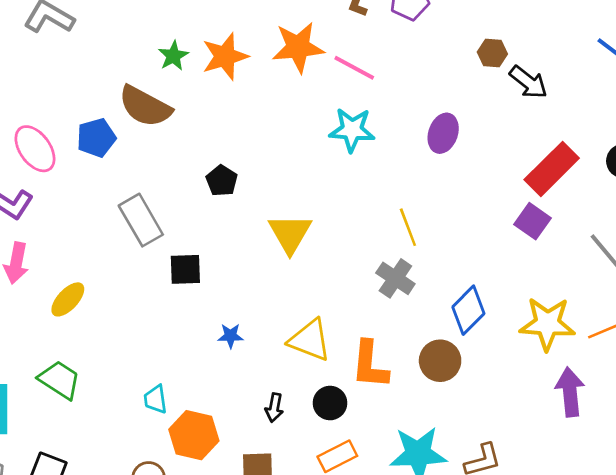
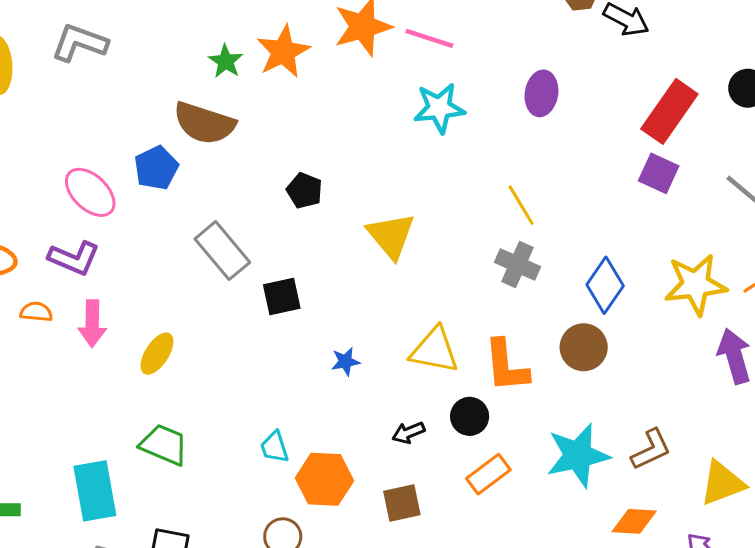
black arrow: (274, 408) -> (408, 433), turned 68

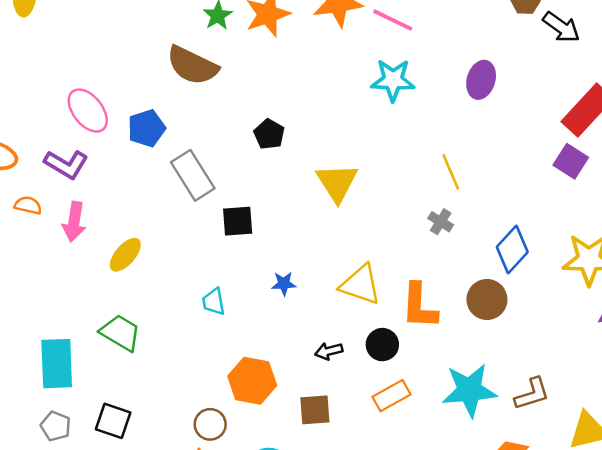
blue pentagon: (156, 168) -> (147, 128), moved
gray cross: (517, 265) -> (441, 222), size x0.7
cyan trapezoid: (275, 447) -> (214, 302), moved

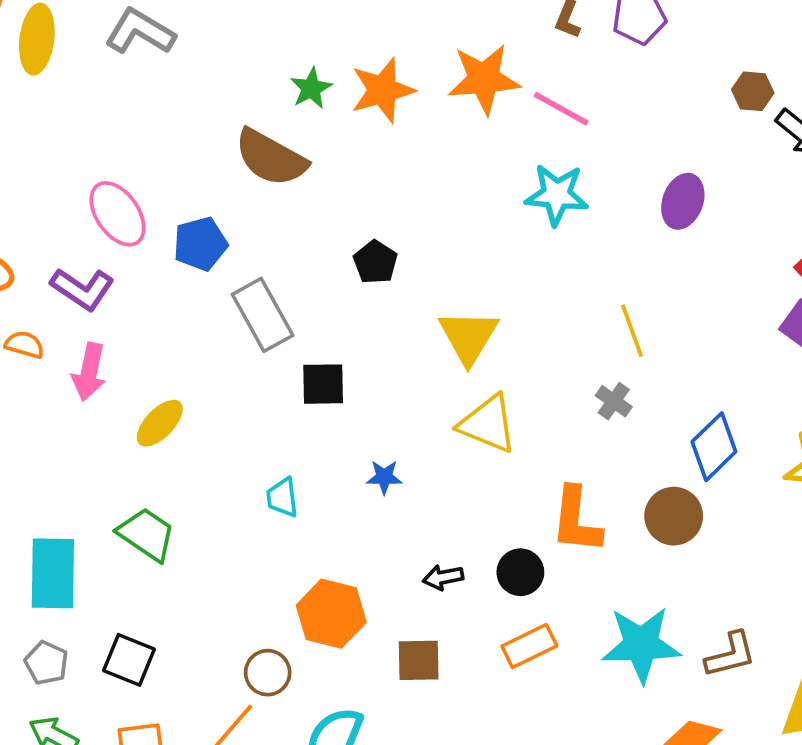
yellow triangle: (360, 285) -> (488, 424), moved

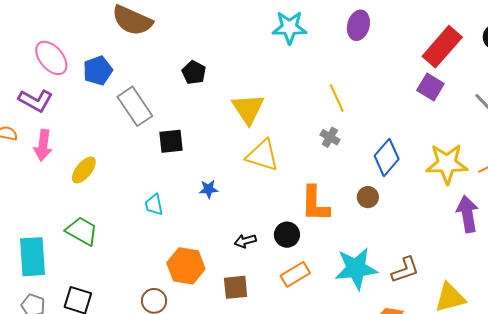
brown circle: (674, 516) -> (368, 197), size x0.7

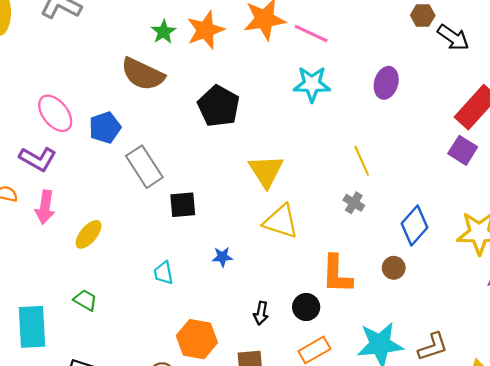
black pentagon: (194, 72) -> (219, 106), moved, size x1.6
green trapezoid: (82, 231) -> (85, 300), size x0.7
black arrow: (245, 241) -> (261, 313), turned -65

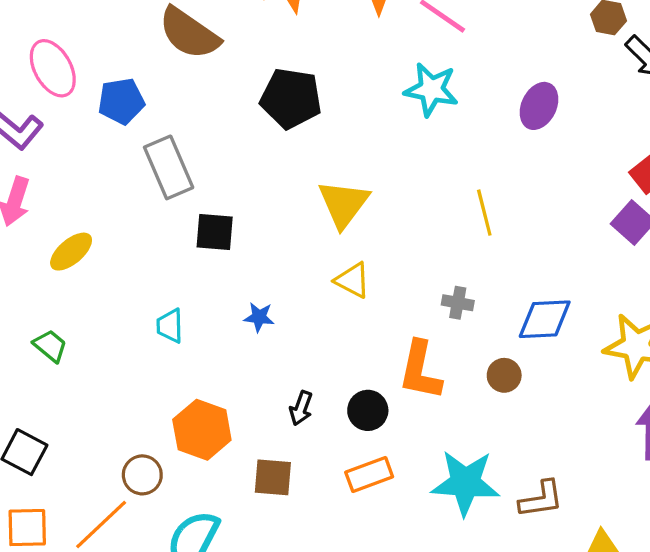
black pentagon: (219, 106) -> (291, 98), turned -30
gray cross: (354, 203) -> (458, 303), moved, turned -30
yellow triangle: (281, 221) -> (353, 280), size x0.7
blue diamond: (414, 225) -> (545, 319), turned 36

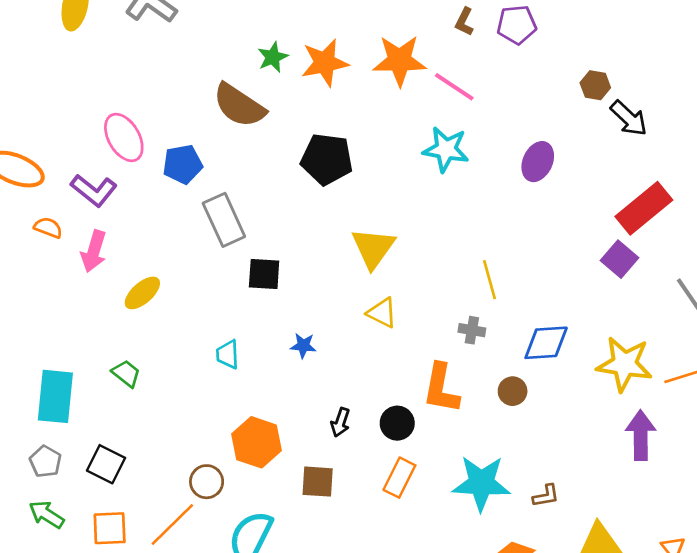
yellow line: (484, 213) -> (489, 280), moved
orange rectangle: (369, 474) -> (399, 478), turned -42
brown L-shape: (541, 499) -> (546, 496), size x0.7

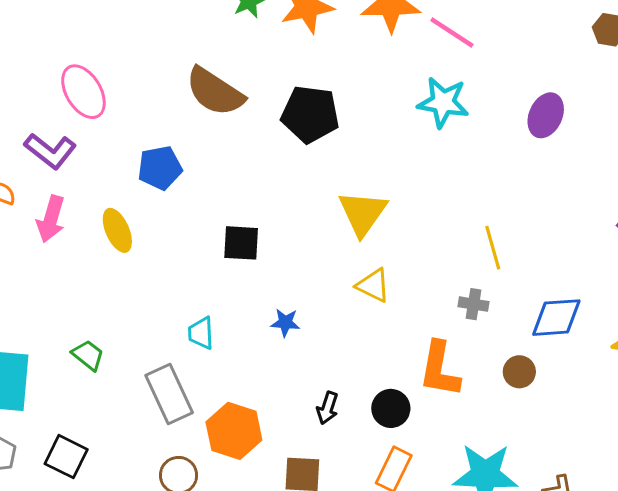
brown semicircle: (239, 105) -> (215, 92), moved
blue pentagon: (183, 164) -> (160, 168), moved
gray rectangle: (224, 220) -> (169, 394), moved
yellow ellipse: (142, 293) -> (117, 230), moved, turned -72

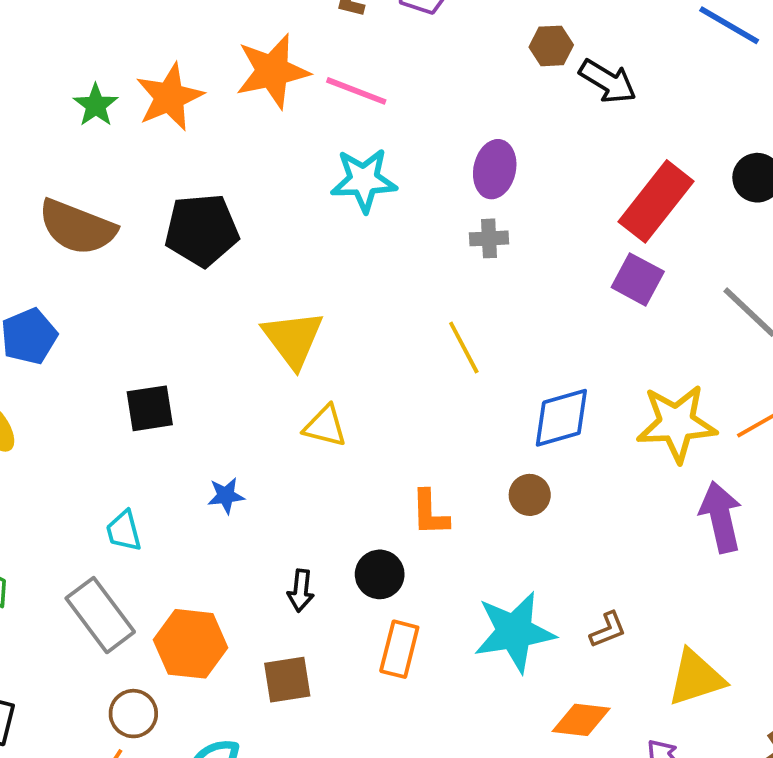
gray cross: (474, 304) -> (489, 238), moved
orange L-shape: (440, 369) -> (430, 513), size x0.7

